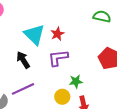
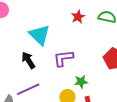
red star: (57, 34) -> (78, 17), moved

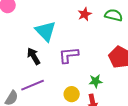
green star: (81, 82) -> (96, 81), moved

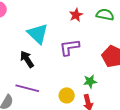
purple L-shape: (69, 55) -> (69, 47), moved
purple line: (33, 85) -> (27, 88), turned 40

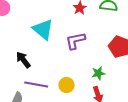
black arrow: (27, 59) -> (23, 60), moved
yellow circle: (67, 95) -> (66, 85), moved

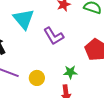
purple L-shape: (75, 41) -> (54, 36), turned -120

